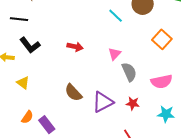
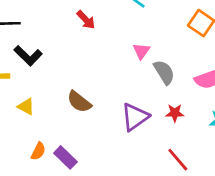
red arrow: (75, 47) -> (86, 20), moved, turned 42
brown semicircle: (73, 93) -> (79, 102), moved

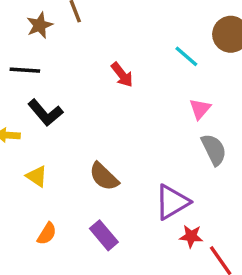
pink triangle: (141, 51) -> (200, 109), moved
red star: (175, 113) -> (191, 236), moved
purple rectangle: (65, 157) -> (104, 235), moved

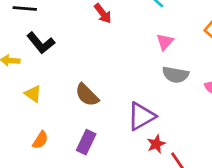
gray semicircle: (214, 150) -> (176, 75), turned 125
purple rectangle: (104, 235) -> (86, 142), turned 65
red star: (191, 236) -> (156, 144), turned -30

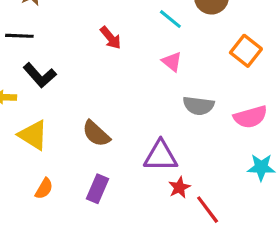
pink triangle: (165, 42) -> (172, 62), moved, turned -30
yellow triangle: (33, 94) -> (33, 135), size x1.5
purple triangle: (141, 116) -> (161, 156), turned 32

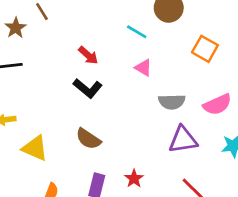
black L-shape: (40, 75) -> (88, 88), moved
purple triangle: (161, 156) -> (183, 140), moved
red star: (179, 187) -> (134, 179), moved

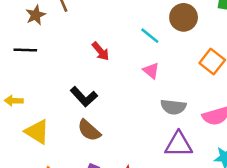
black L-shape: (88, 88) -> (84, 97), moved

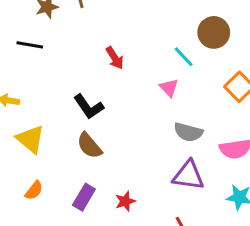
cyan line: (150, 36) -> (184, 57), moved

